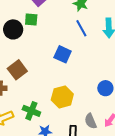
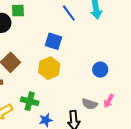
yellow hexagon: (62, 97) -> (49, 68), moved
gray semicircle: (91, 121) -> (90, 104), turned -42

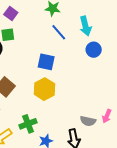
blue circle: (100, 70) -> (94, 50), moved
green cross: (30, 101) -> (28, 124), turned -30

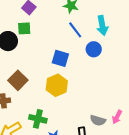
blue circle: (94, 50) -> (94, 49), moved
green cross: (28, 124) -> (38, 119), turned 30

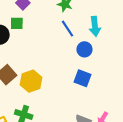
blue square: (60, 58) -> (83, 78), moved
yellow hexagon: (57, 85) -> (31, 81), moved

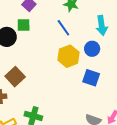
blue line: (68, 29) -> (63, 28), moved
yellow hexagon: (31, 81) -> (69, 56), moved

